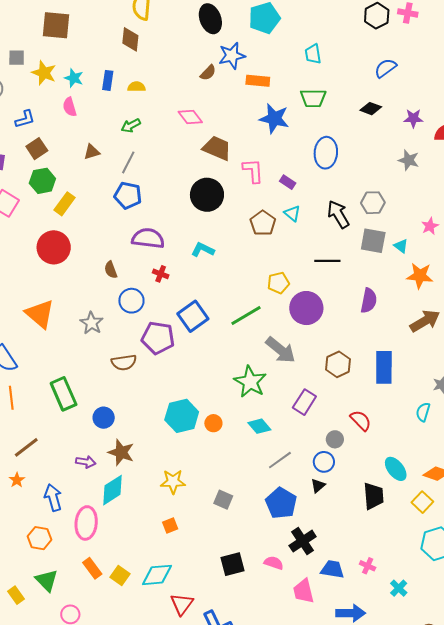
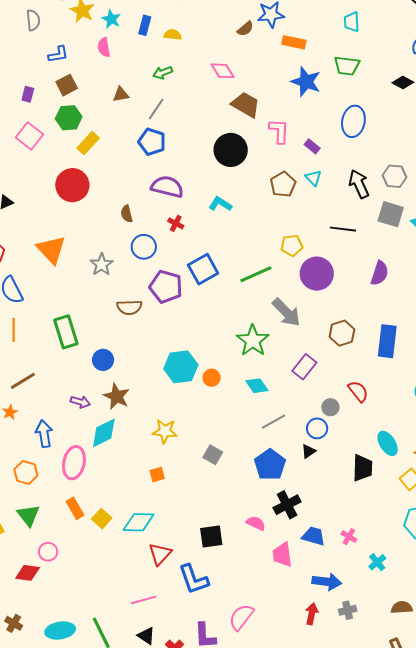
black square: (233, 564) -> (211, 537), moved

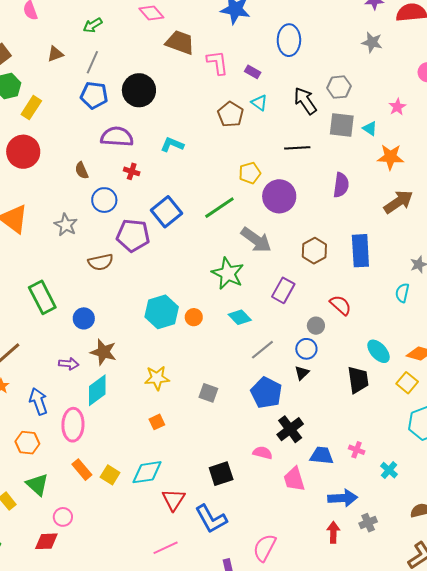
black circle: (231, 150) -> (139, 90), moved

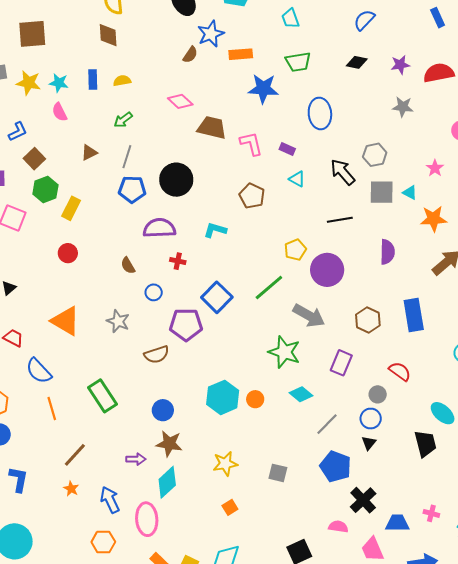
brown pentagon: (231, 114) -> (252, 196), moved
red circle: (23, 152) -> (68, 253), size x0.6
blue circle: (104, 200) -> (154, 292), size x0.7
blue circle: (84, 318) -> (163, 410), moved

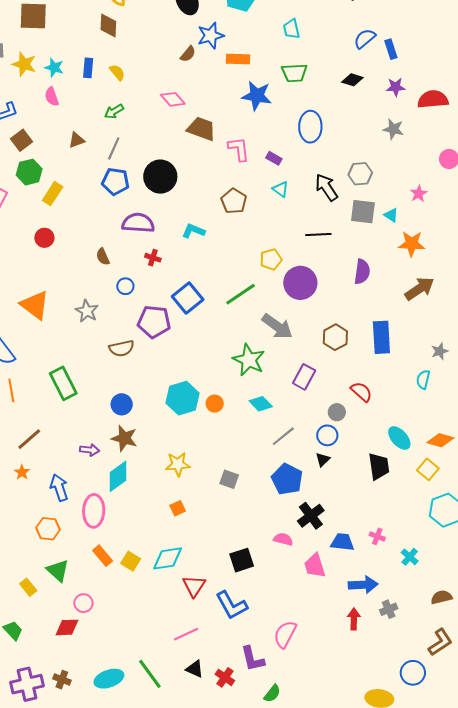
blue rectangle: (438, 18) -> (391, 49), moved
yellow semicircle: (122, 81) -> (117, 72), turned 54

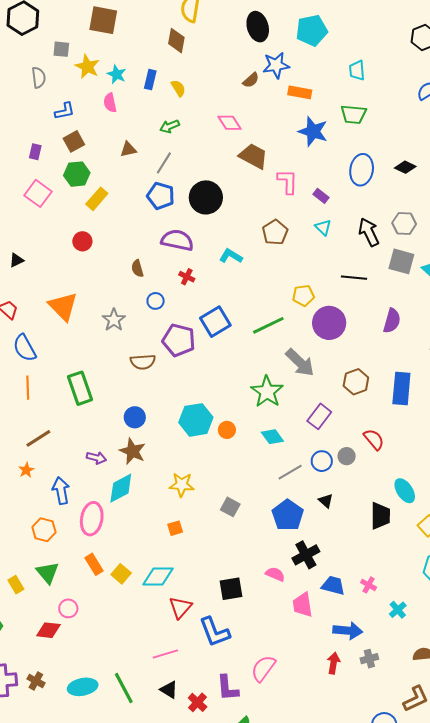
black diamond: (352, 80) -> (405, 167), moved
blue circle: (327, 435) -> (322, 461), moved
black triangle: (323, 459) -> (326, 501), turned -42

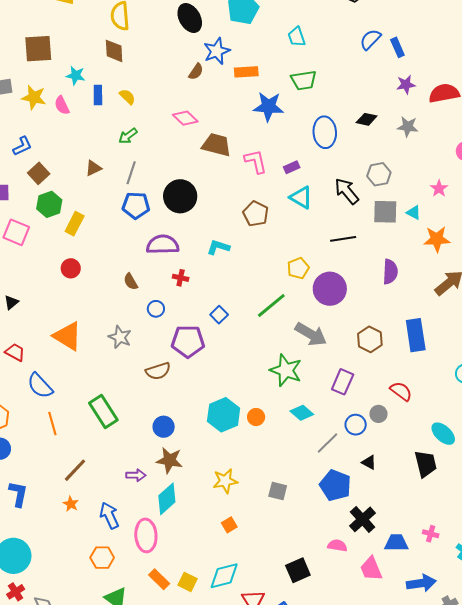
cyan star: (117, 74) -> (76, 75), moved
pink semicircle: (110, 103) -> (62, 105), moved
purple rectangle: (321, 196) -> (292, 167), turned -49
cyan triangle: (323, 227) -> (301, 197), size x1.4
blue square: (215, 322) -> (219, 315), size x0.6

